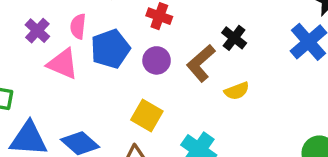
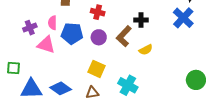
purple cross: (37, 31) -> (30, 28), turned 32
black cross: (234, 38) -> (141, 20), turned -32
blue pentagon: (110, 49) -> (72, 33), turned 30

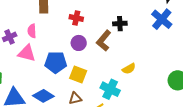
blue pentagon: (72, 33) -> (56, 62), moved
yellow semicircle: (146, 50) -> (129, 69), moved

